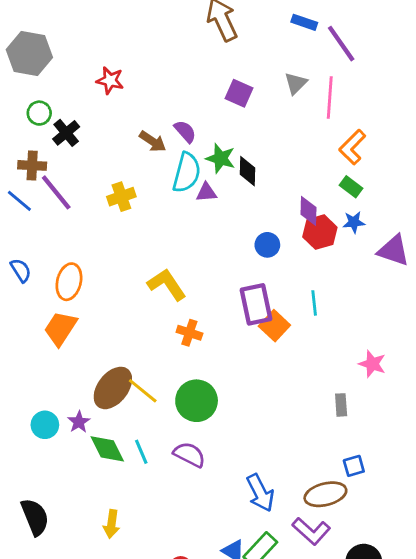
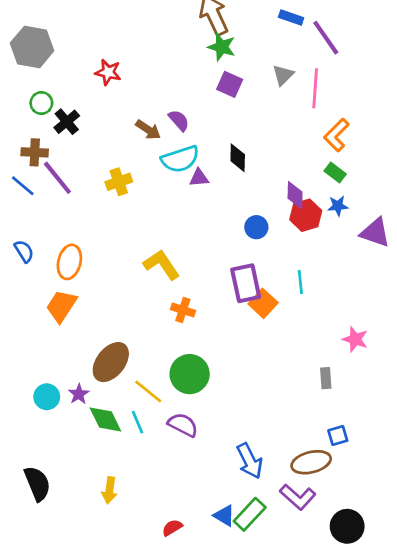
green star: (221, 158) -> (222, 47), moved
cyan semicircle: (187, 173) -> (180, 159), turned 57
yellow line: (143, 391) -> (148, 391), moved

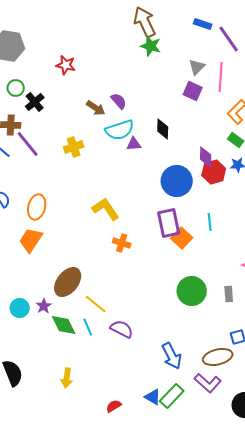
purple square: (230, 84) -> (193, 91), moved
blue circle: (256, 227) -> (177, 181), size x1.8
green circle: (190, 374) -> (192, 291), moved

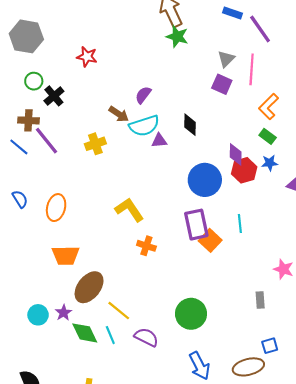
purple semicircle: (119, 101) -> (143, 95), turned -102
brown arrow: (96, 108) -> (119, 114), moved
orange trapezoid: (31, 240) -> (66, 255), moved, turned -124
green circle: (192, 291) -> (191, 314), moved

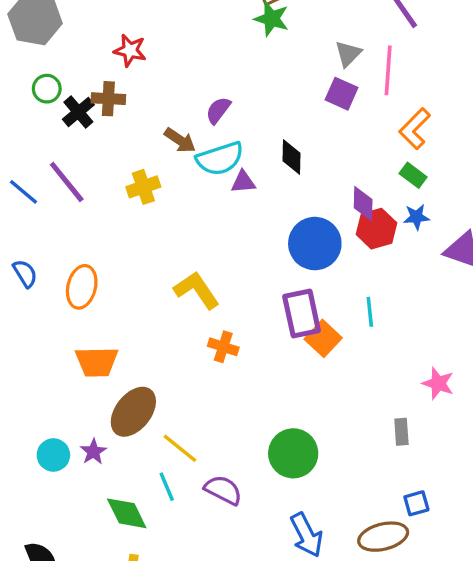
brown cross: (28, 120) -> (108, 99), moved
green diamond: (85, 333) -> (127, 513), moved

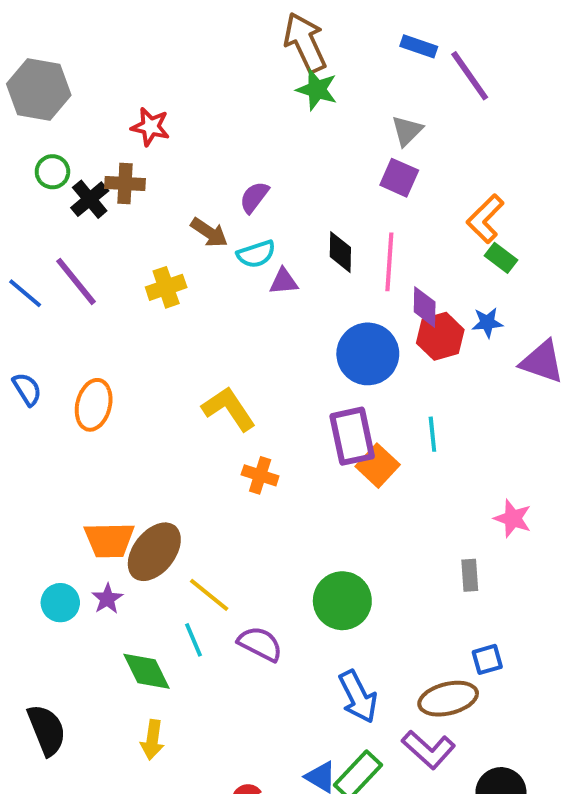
pink line: (388, 70) -> (389, 262), moved
cyan semicircle: (220, 159) -> (256, 254), size x0.7
green rectangle: (413, 175) -> (501, 258), moved
orange trapezoid: (97, 362) -> (109, 540), moved

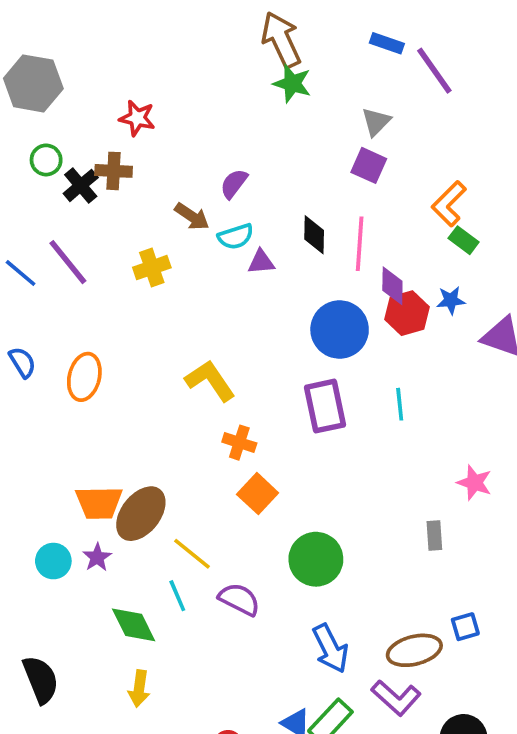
orange square: (378, 466) -> (258, 494), moved
blue square: (487, 659) -> (465, 627), moved

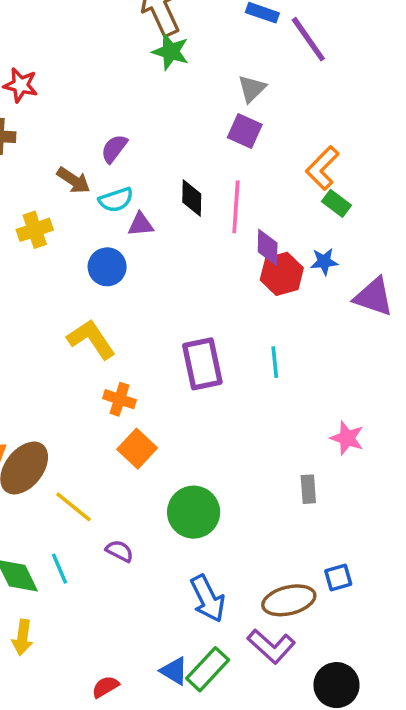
blue circle: (340, 330) -> (107, 267), moved, size x0.7
cyan line: (177, 596) -> (59, 569), moved
purple semicircle: (239, 599) -> (119, 551), size x0.7

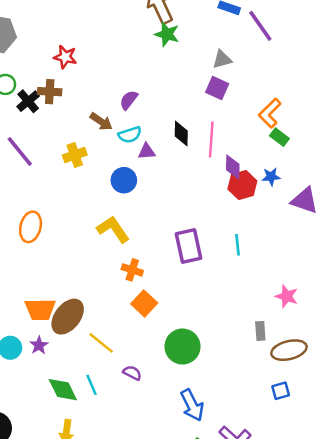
gray triangle: (252, 89) -> (222, 59), turned 30
brown ellipse: (289, 600) -> (289, 350), moved

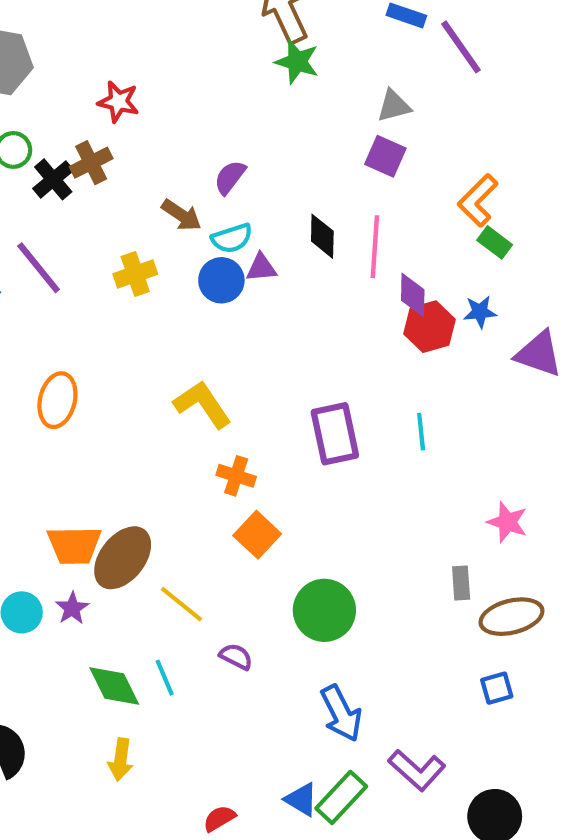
brown cross: (50, 92) -> (91, 163), turned -30
blue circle: (124, 180) -> (221, 280), moved

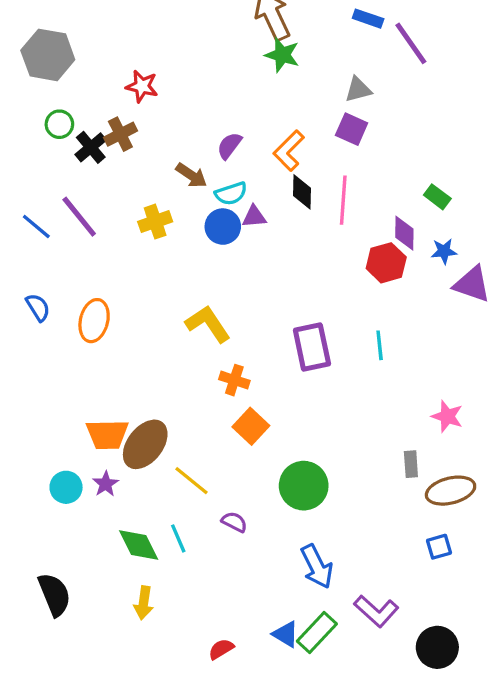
orange L-shape: (478, 200) -> (289, 151), moved
purple diamond: (413, 295) -> (404, 233), moved
blue star: (480, 312) -> (444, 251), moved

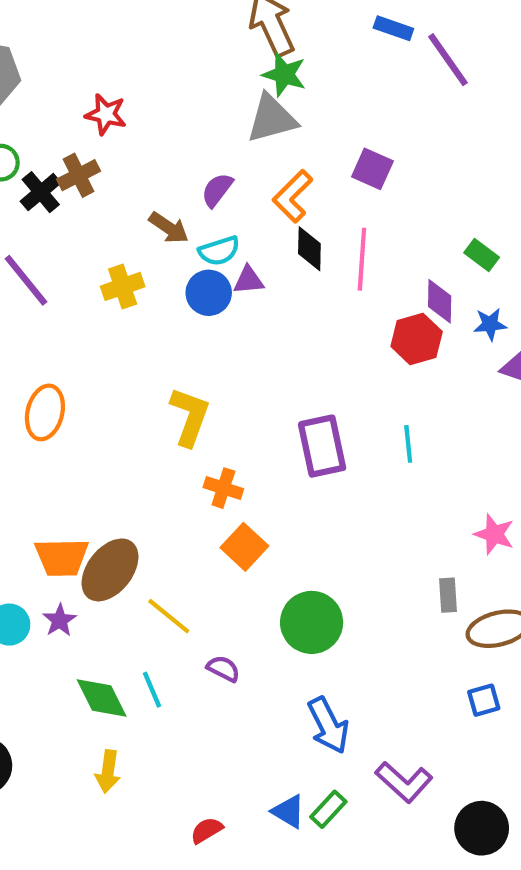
gray triangle: (358, 90) -> (272, 119), moved, size x1.5
yellow L-shape: (208, 324) -> (190, 417), turned 54
green rectangle: (317, 633) -> (328, 809), size x0.7

